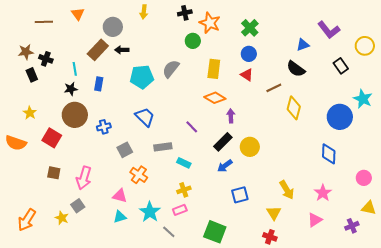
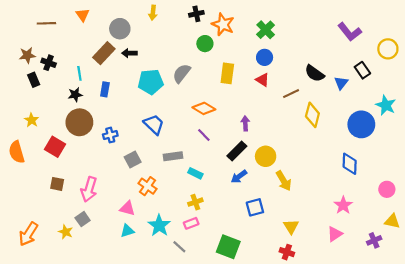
blue triangle: (303, 45) -> (341, 83), moved, turned -32
orange diamond: (215, 98) -> (204, 108), moved
orange semicircle: (16, 143) -> (17, 152), turned 55
yellow arrow: (287, 190) -> (284, 181), moved

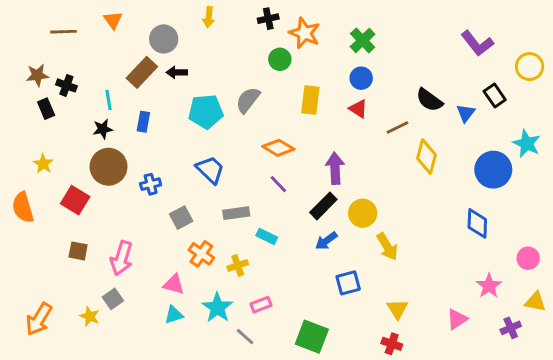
purple arrow: (245, 123) -> (335, 168), size x1.5
yellow cross: (195, 202) -> (238, 265), moved
pink star: (343, 205) -> (489, 286), moved

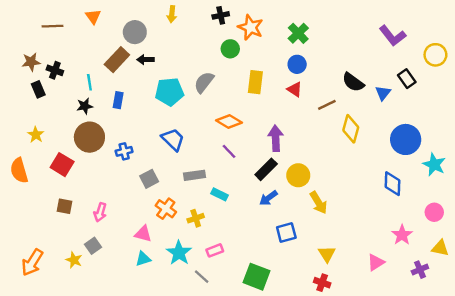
cyan star: (527, 143) -> (434, 165), moved
pink arrow: (122, 258) -> (100, 212), size x0.7

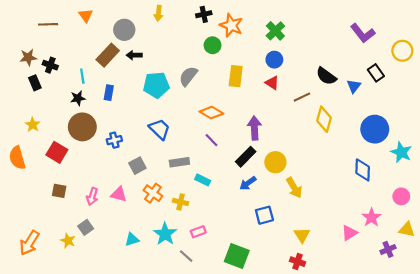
yellow cross: (196, 218) -> (181, 202), turned 32
pink triangle: (143, 234) -> (119, 194), moved
pink triangle: (376, 262) -> (349, 233), moved

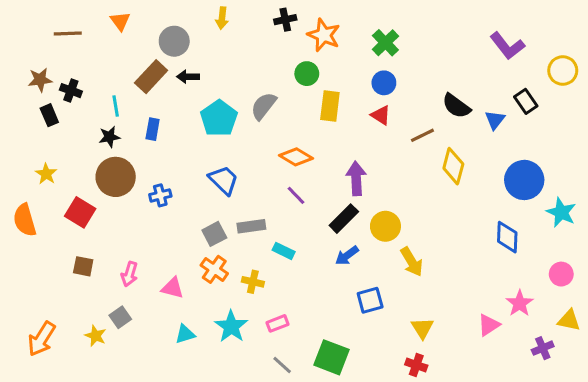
green circle: (213, 45) -> (307, 74), moved
cyan pentagon: (156, 85) -> (219, 118), turned -30
gray square: (137, 166) -> (214, 234), moved
pink triangle: (119, 194) -> (173, 288), moved
gray line: (186, 256) -> (282, 365), moved

